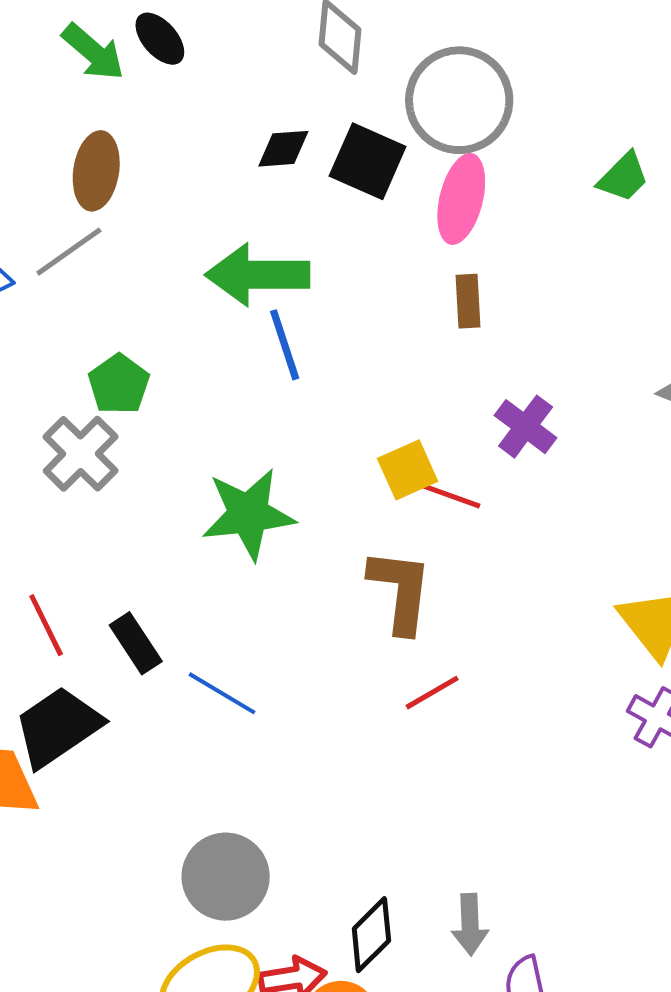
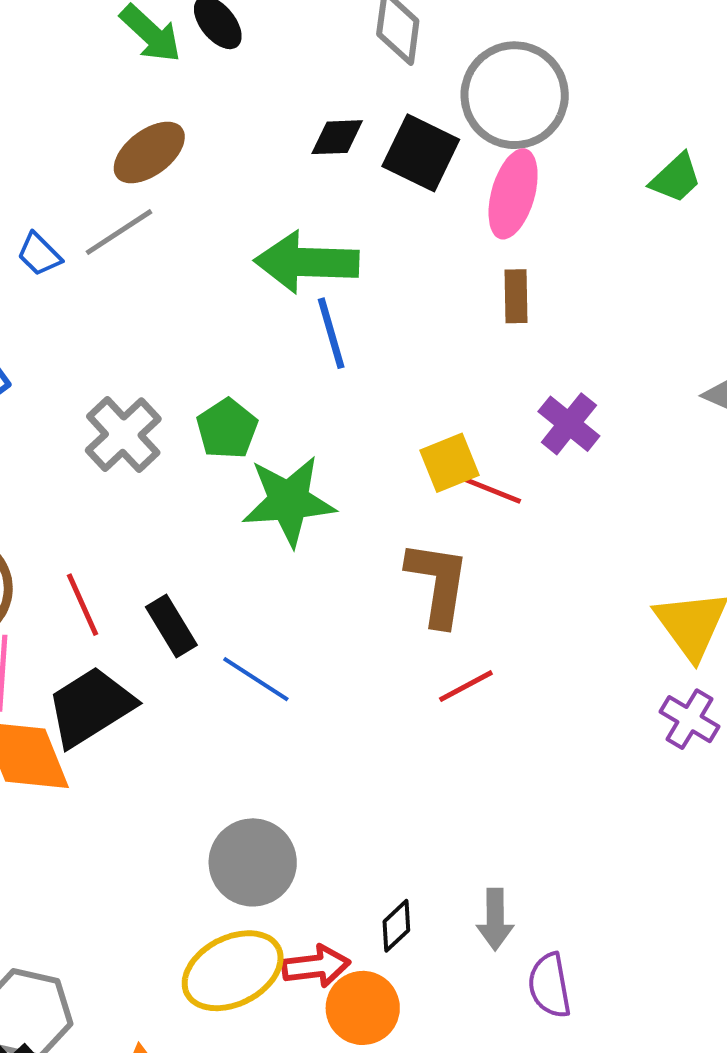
brown ellipse: (96, 171) -> (149, 152), turned 42
green pentagon: (119, 384) -> (227, 429), moved
black diamond: (371, 935) -> (396, 926), size x0.7

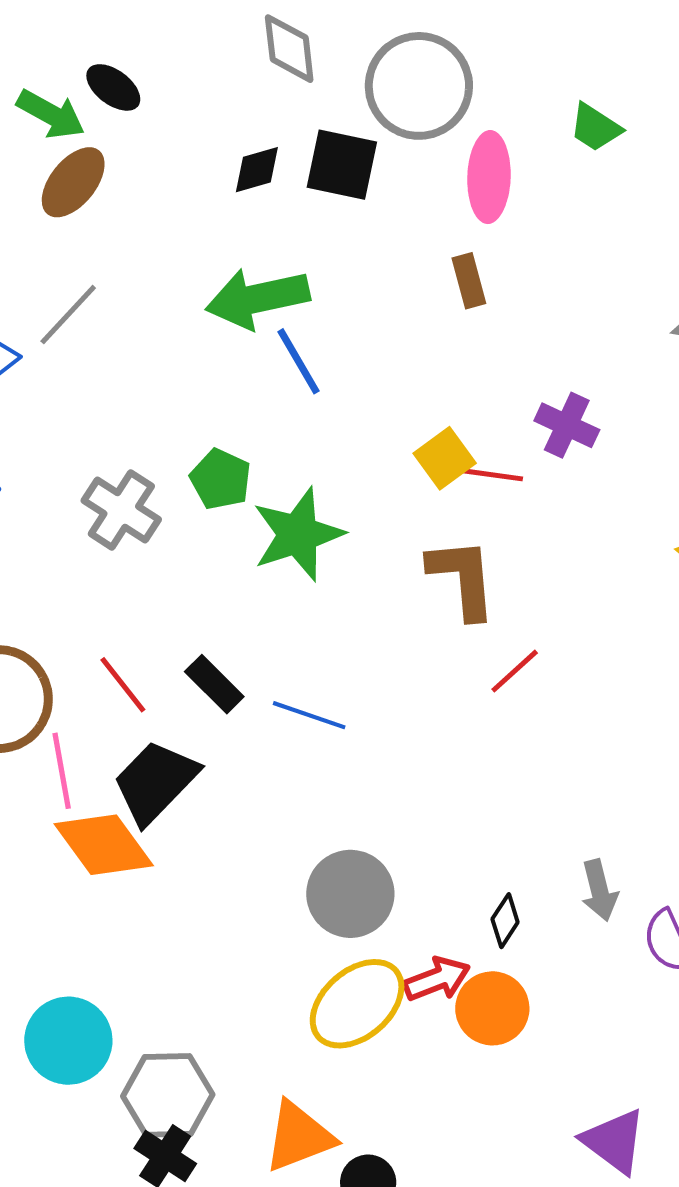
brown ellipse: (149, 152) -> (73, 182), moved
green trapezoid: (676, 178) -> (595, 127), turned 90
pink ellipse: (513, 194) -> (489, 177), moved
purple cross: (569, 424) -> (567, 425), moved

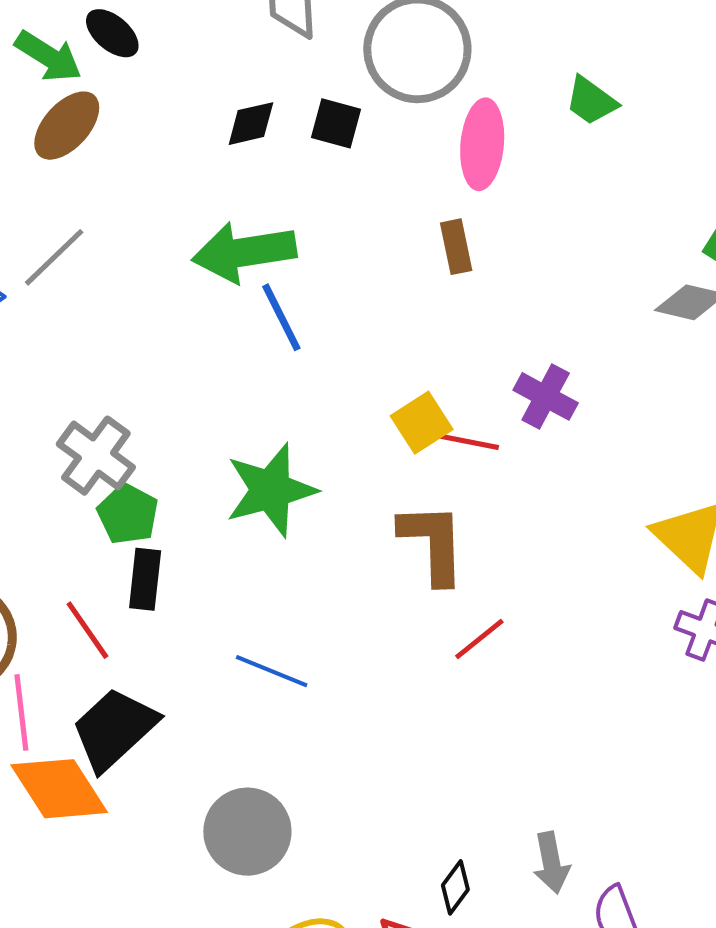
black square: (342, 165) -> (336, 123), size x0.7
green pentagon: (221, 479) -> (128, 514), moved
black rectangle: (214, 684) -> (145, 579), moved, turned 48
gray circle: (350, 894) -> (247, 832), moved

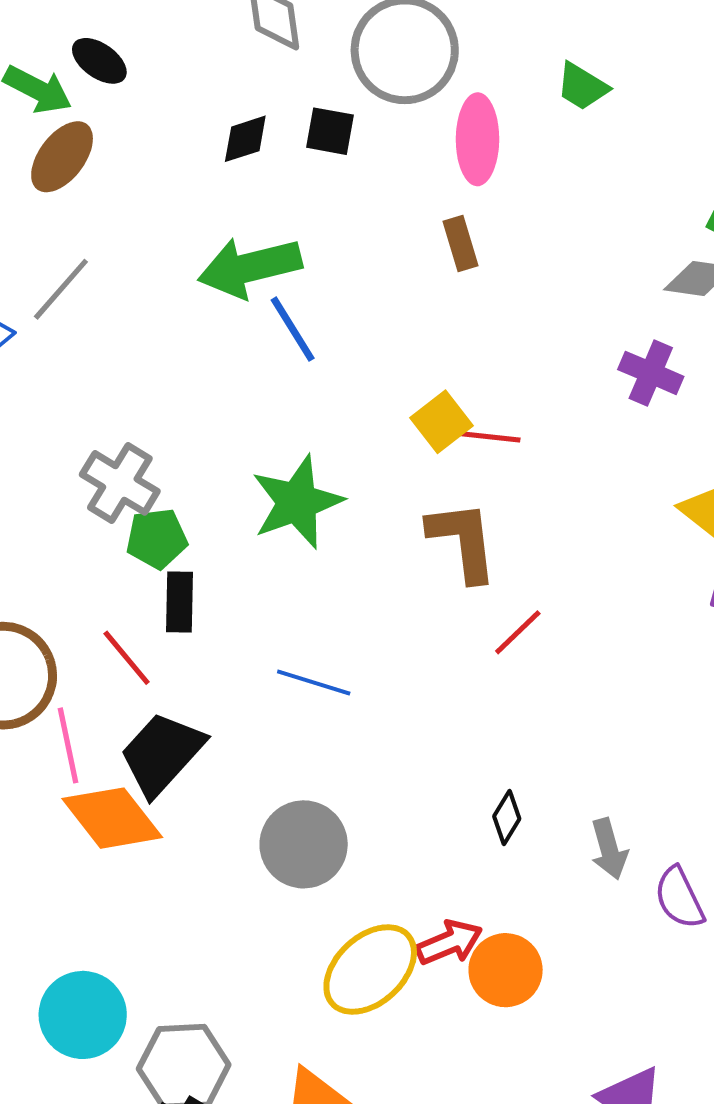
purple cross: (546, 396) -> (651, 373), moved
green pentagon: (128, 514) -> (157, 538), turned -30
black diamond: (455, 887) -> (507, 818), moved

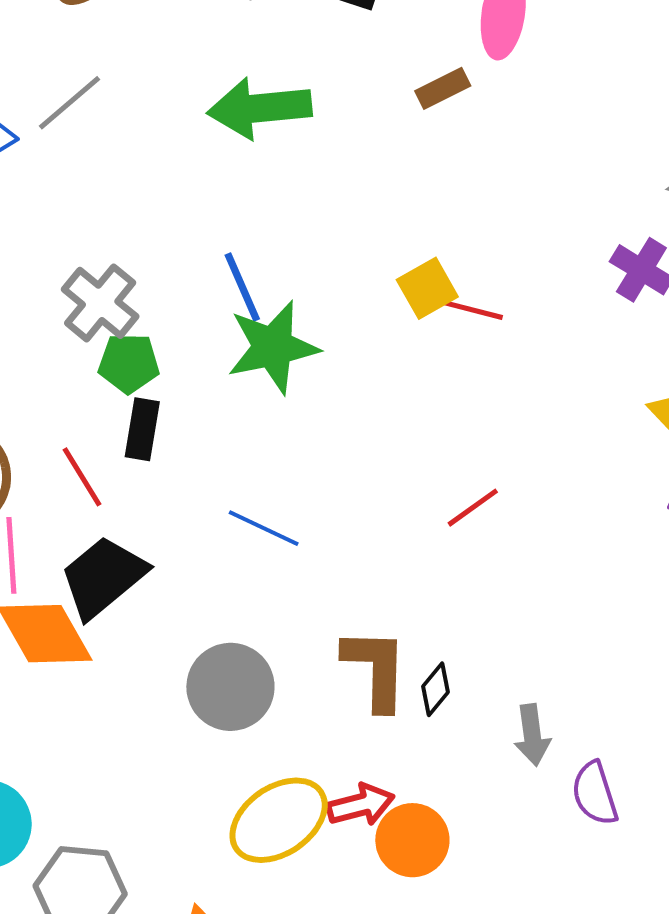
brown rectangle: (460, 244) -> (443, 88), moved, turned 72
blue line: (293, 329) -> (242, 287), moved
brown L-shape: (463, 541) -> (376, 669), moved

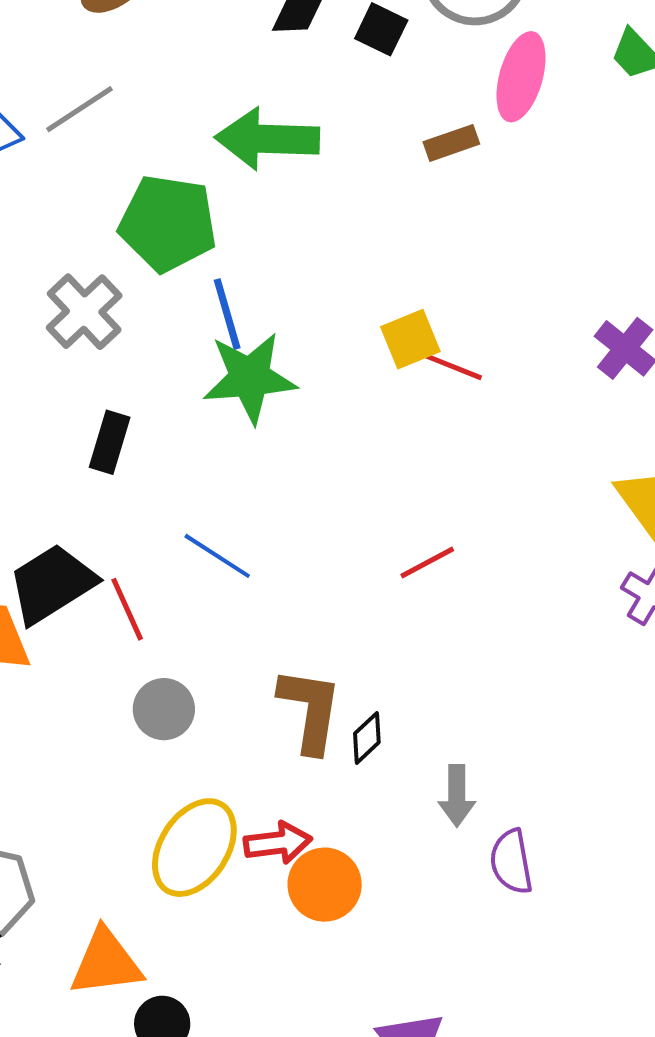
green pentagon: (129, 363) -> (168, 223), moved, size x1.6
red line: (82, 477) -> (127, 609), moved
gray circle: (230, 687) -> (164, 709), size x0.7
yellow ellipse: (279, 820) -> (194, 848), turned -30

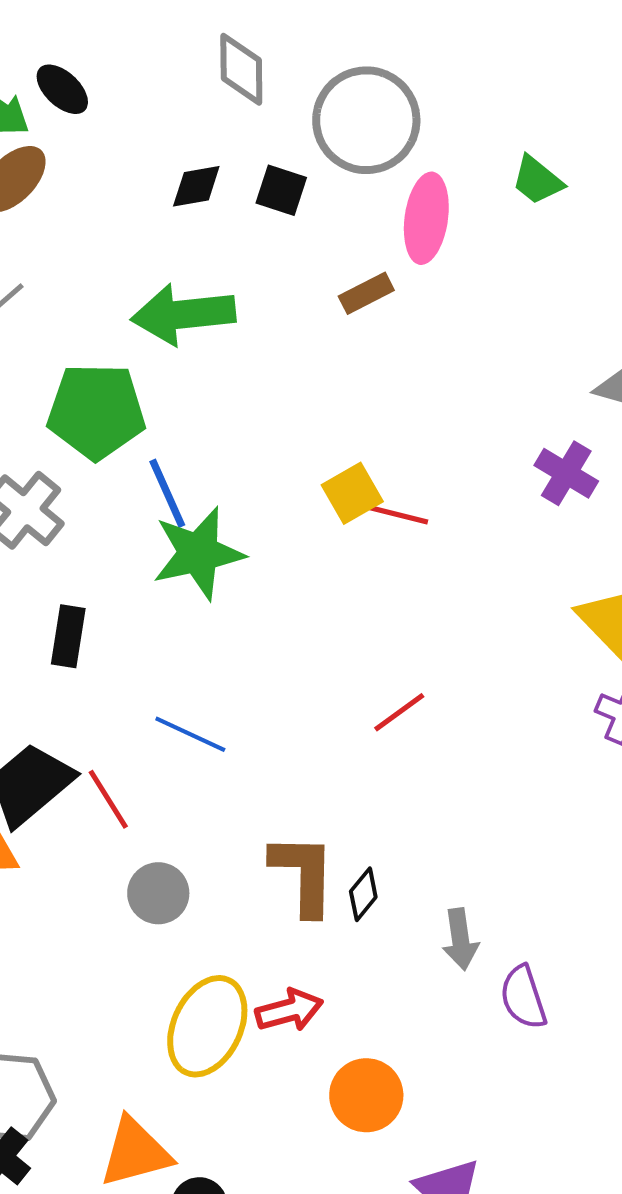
orange circle: (325, 885) -> (366, 1095), moved

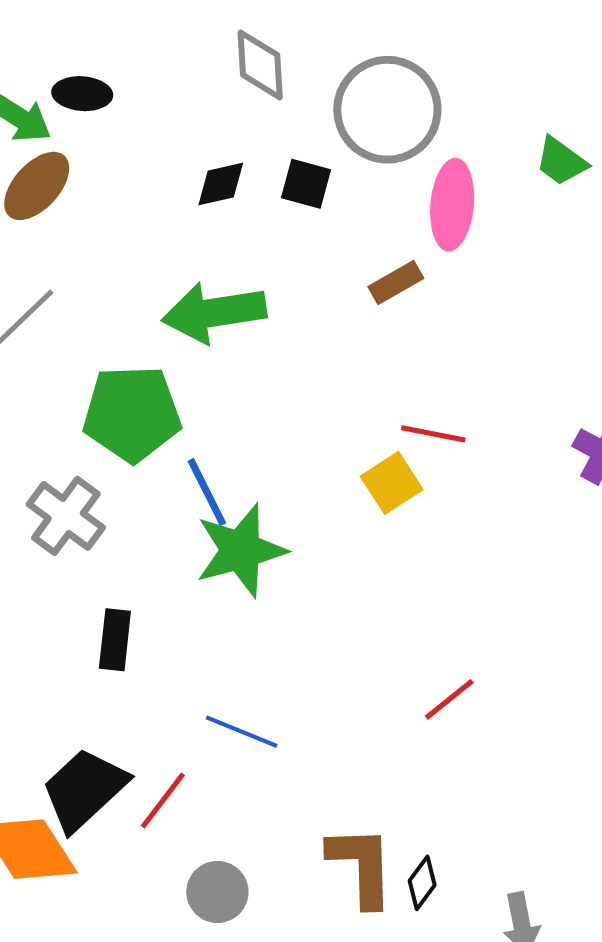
black ellipse: (62, 89) -> (82, 94), turned -36
red line: (396, 514) -> (433, 434), moved
red line: (108, 799) -> (163, 801), turned 72

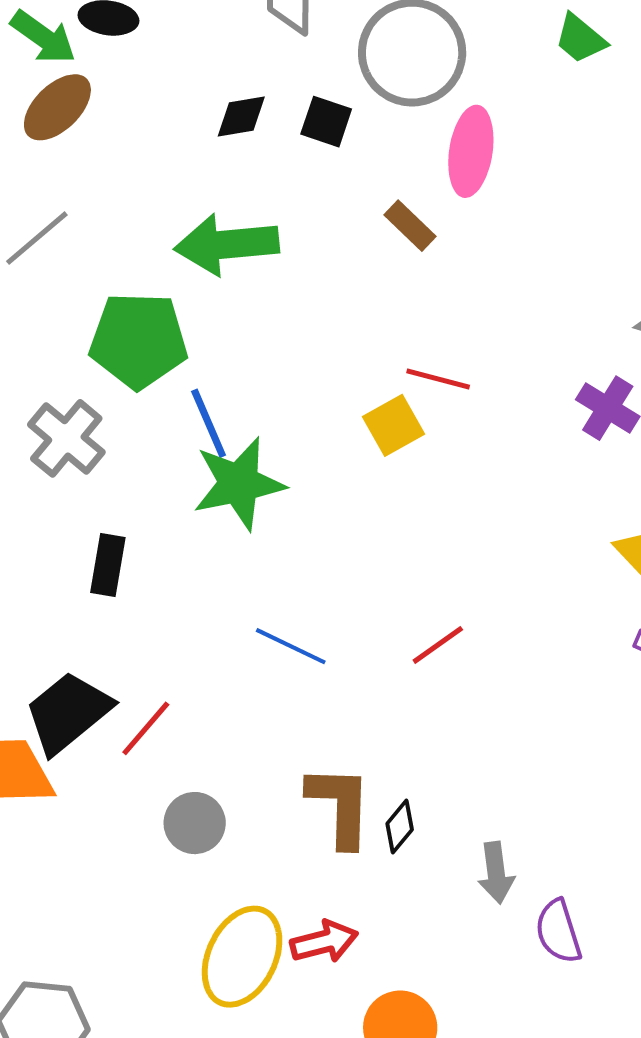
green trapezoid: (561, 161) -> (580, 39), moved
brown rectangle: (396, 283) -> (410, 226), turned 70
blue line: (242, 732) -> (291, 646), moved

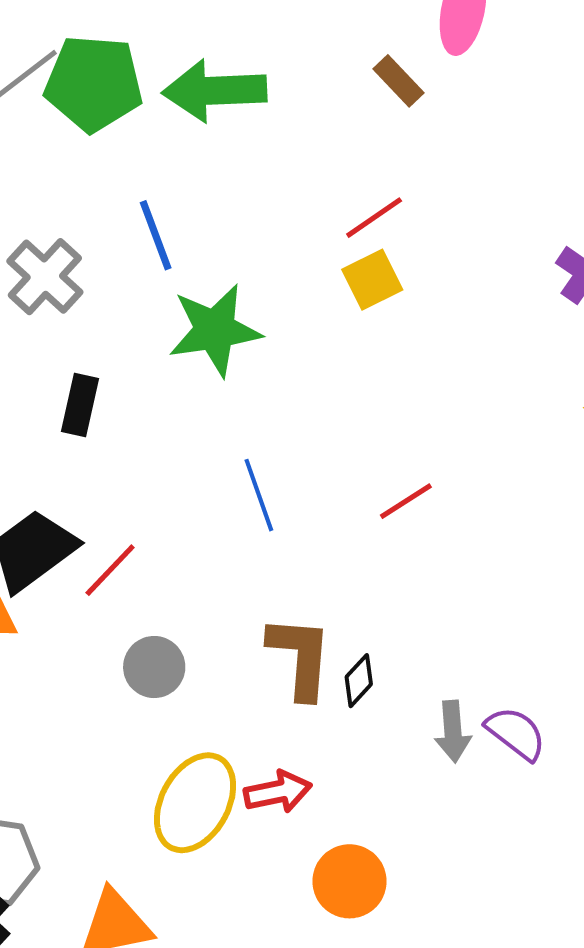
green pentagon: (139, 340) -> (94, 83), moved
red line: (438, 379) -> (374, 218), moved, turned -52
blue line: (209, 423) -> (156, 235), moved
blue line: (291, 646) -> (259, 495), turned 42
purple semicircle: (558, 931) -> (516, 733), moved, turned 142

